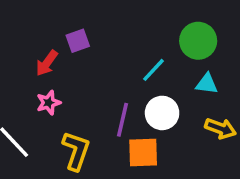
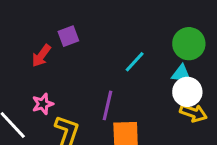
green circle: (198, 41) -> (189, 44), moved
pink star: (49, 103) -> (43, 104), moved
white circle: (162, 113) -> (187, 92), moved

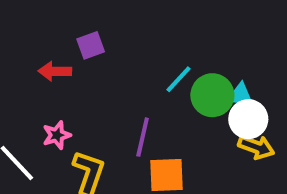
green circle: (189, 44) -> (212, 95), moved
red arrow: (41, 56) -> (55, 71), turned 55

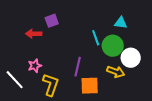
cyan line: (178, 79) -> (96, 38), turned -63
cyan triangle: (240, 95) -> (121, 23), moved
yellow arrow: (256, 147) -> (116, 72), moved

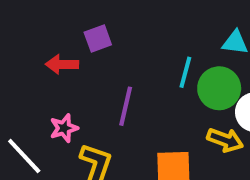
cyan line: (96, 38) -> (185, 72), turned 35
purple line: (78, 67) -> (126, 106), moved

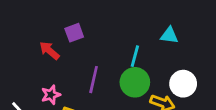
red arrow: (62, 64) -> (49, 51), turned 40
green circle: (219, 88) -> (135, 82), moved

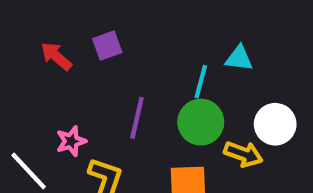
cyan triangle: (169, 35) -> (239, 58), moved
red arrow: (49, 51) -> (56, 56), moved

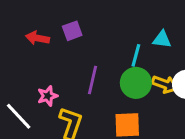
red arrow: (56, 56) -> (37, 38), turned -30
yellow arrow: (243, 154) -> (165, 84), moved

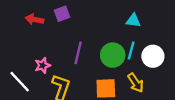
cyan line: (136, 55) -> (131, 50), moved
yellow arrow: (165, 84) -> (136, 83), moved, turned 36

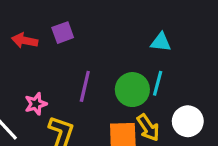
white circle: (153, 56) -> (188, 121), moved
yellow arrow: (136, 83) -> (148, 128), moved

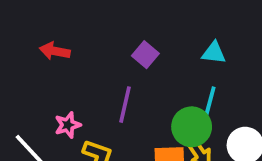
purple square: (63, 33) -> (145, 55), moved, turned -30
green circle: (132, 90) -> (192, 127), moved

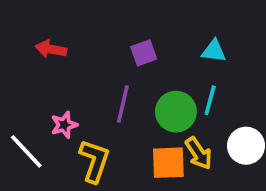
purple square: (145, 55) -> (144, 53), turned 30
green circle: (192, 127) -> (176, 112), moved

